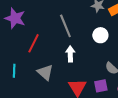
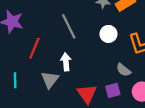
white arrow: (70, 54) -> (66, 62), moved
gray triangle: (45, 72) -> (50, 80), turned 30

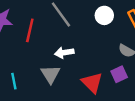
red line: (34, 48) -> (30, 30), moved
white arrow: (66, 62) -> (64, 53), turned -84

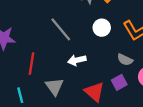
red line: (30, 30) -> (32, 64), moved
white arrow: (64, 53) -> (77, 60), moved

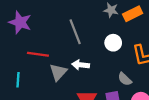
red line: (32, 64) -> (38, 54), turned 70
gray triangle: (55, 86) -> (58, 72), moved

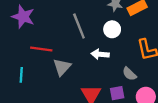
white circle: (113, 43) -> (112, 29), moved
white arrow: (81, 65) -> (100, 54), moved

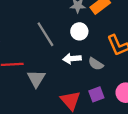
gray semicircle: (129, 74) -> (96, 64), moved

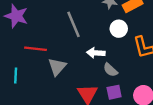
white circle: (79, 31) -> (119, 29), moved
gray semicircle: (96, 64) -> (110, 70), moved

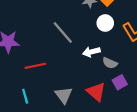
gray triangle: (57, 67) -> (64, 95), moved

